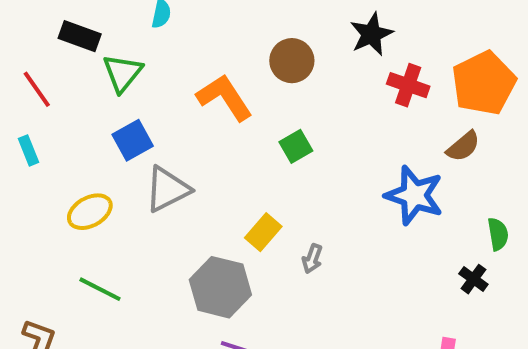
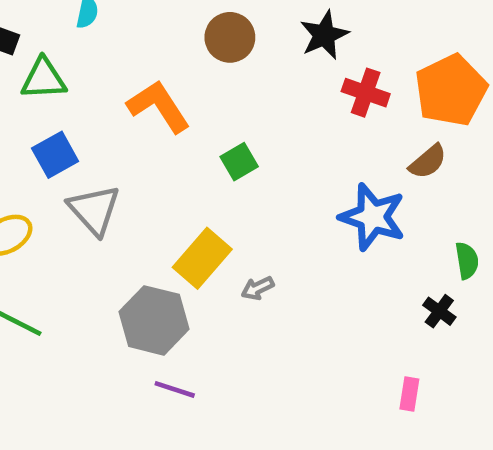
brown circle: (292, 61) -> (230, 37), moved
green triangle: (122, 73) -> (44, 79), turned 48
gray triangle: (167, 189) -> (94, 210), turned -45
yellow rectangle: (263, 232) -> (202, 258), size x1.4
gray arrow: (312, 259) -> (258, 288), turned 44

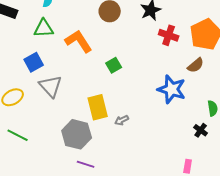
green triangle: (44, 79) -> (44, 28), moved
yellow rectangle: (202, 258) -> (98, 107), turned -55

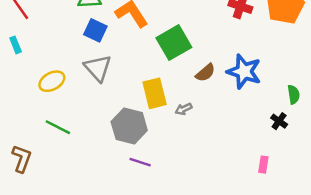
blue square: (34, 62) -> (95, 30), moved, turned -36
green square: (114, 65) -> (174, 43), size x1.8
brown semicircle: (196, 65) -> (205, 73), moved

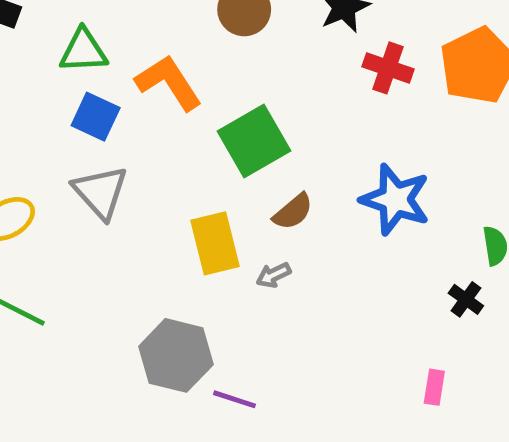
brown semicircle: (205, 73) -> (293, 212), moved
gray hexagon: (129, 126) -> (176, 355), moved
purple line: (140, 162) -> (234, 399), moved

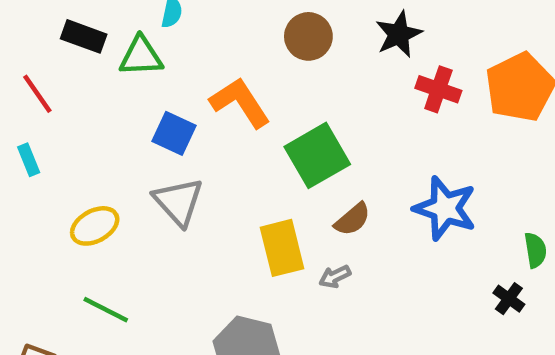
green triangle: (83, 51) -> (141, 56), moved

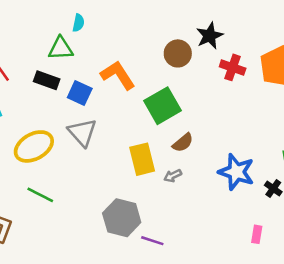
black rectangle: (84, 36) -> (47, 80), moved
brown circle: (308, 36) -> (178, 53), moved
blue star: (445, 208) -> (236, 172), moved
yellow ellipse: (95, 226) -> (34, 146), size x1.4

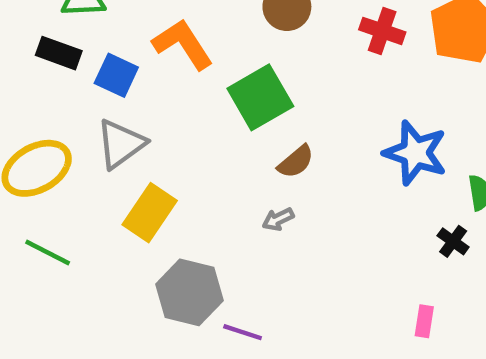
gray triangle: (82, 132) -> (121, 144), turned 36
yellow rectangle: (142, 159) -> (150, 213), moved, turned 48
blue star: (236, 172) -> (415, 153), moved

